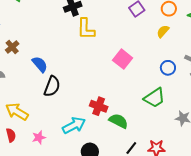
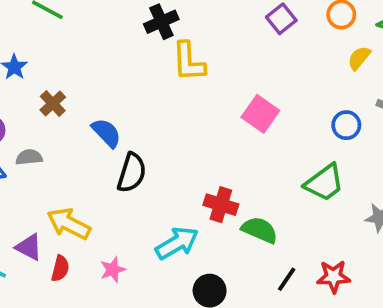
yellow semicircle: (163, 31) -> (359, 58), moved
red semicircle: (11, 135) -> (60, 268), turned 32

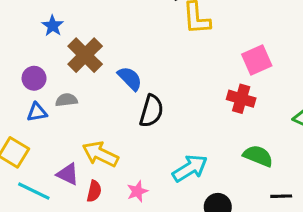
brown cross: (53, 103) -> (85, 55), size x1.6
pink square: (260, 114) -> (257, 60), turned 32
red cross: (221, 205) -> (241, 99), moved
black line: (287, 279) -> (281, 196), turned 55

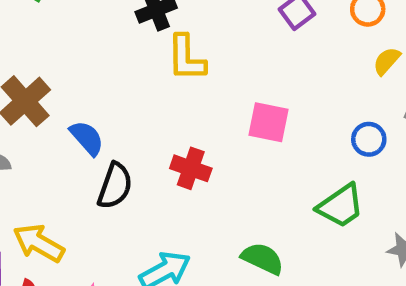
pink square: (257, 60) -> (268, 122), turned 32
red cross: (241, 99) -> (191, 168), moved

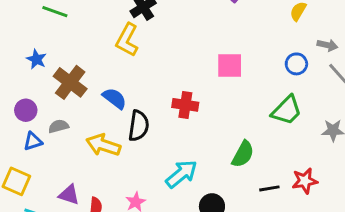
yellow L-shape: (186, 58) -> (127, 40), moved, turned 40
yellow arrow: (39, 243) -> (103, 145), moved
green semicircle: (263, 259) -> (243, 154), turned 104

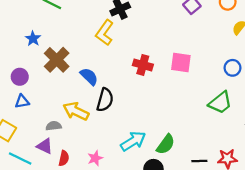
red cross: (185, 105) -> (143, 65), moved
gray semicircle: (59, 126) -> (54, 126), moved
green semicircle: (243, 154) -> (166, 144), moved

